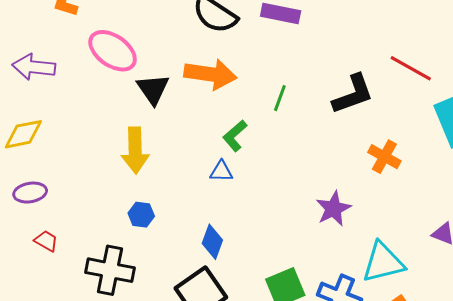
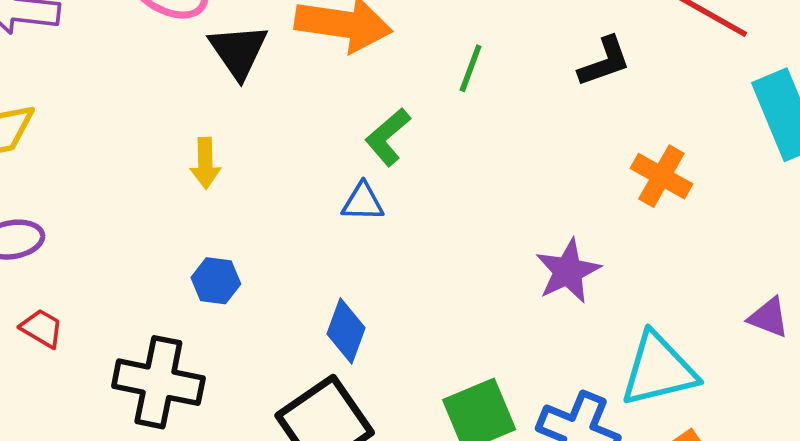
black L-shape: (353, 94) -> (604, 62), size x0.7
yellow arrow: (135, 150) -> (205, 163), size x0.6

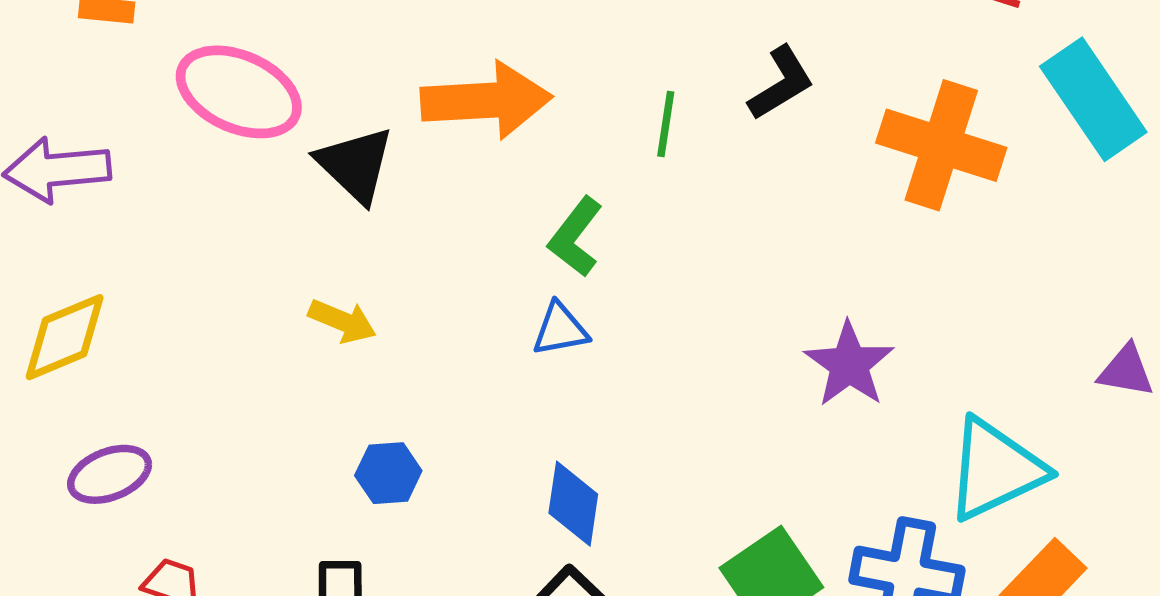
black L-shape: (604, 62) -> (781, 83), moved
yellow arrow: (205, 163) -> (342, 321), turned -54
orange cross: (661, 176) -> (941, 145), moved, size x1.5

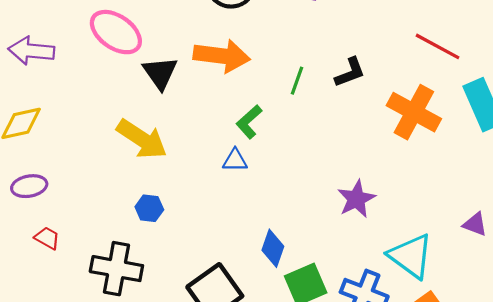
yellow arrow: (342, 321) -> (142, 139), size x1.8
cyan triangle: (995, 469) -> (411, 256), turned 51
blue diamond: (573, 504) -> (273, 248), moved

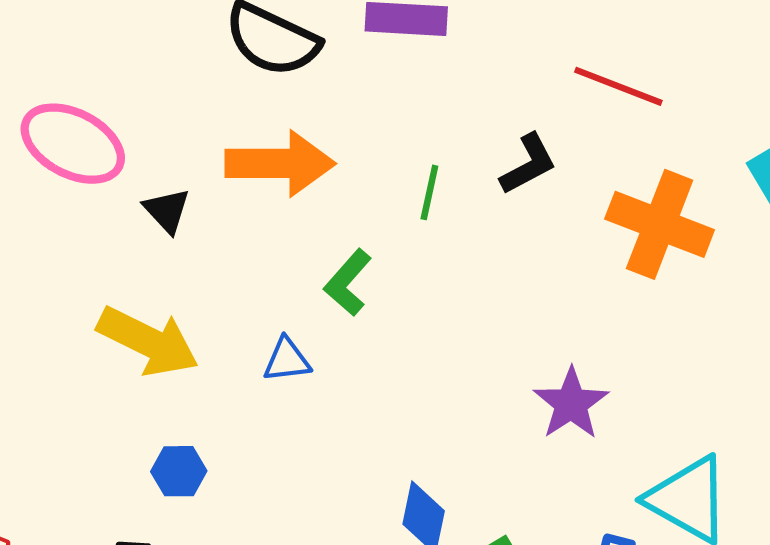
red line: (438, 46) -> (618, 86), moved
black triangle: (160, 73) -> (167, 211), size x0.7
blue triangle: (235, 160) -> (287, 360), moved

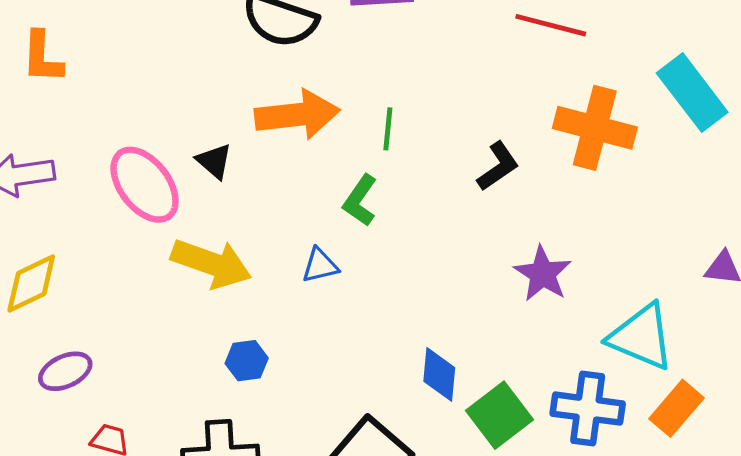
pink ellipse: (73, 144) -> (145, 185), moved, turned 32
black L-shape: (528, 164) -> (498, 166), moved
green line: (429, 192) -> (388, 129), moved

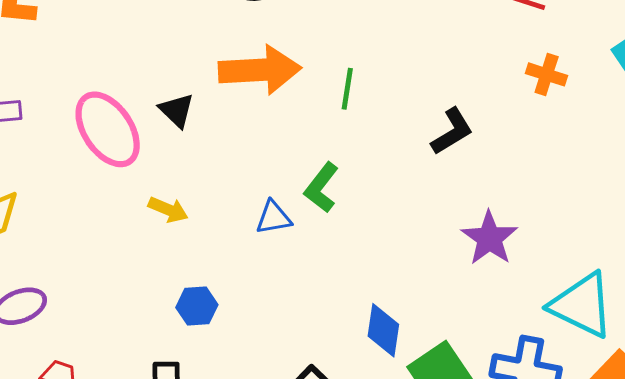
orange cross: (595, 128) -> (547, 74), moved, size x0.5
green L-shape: (360, 200) -> (321, 188), moved
yellow arrow: (211, 263) -> (168, 210), size x0.5

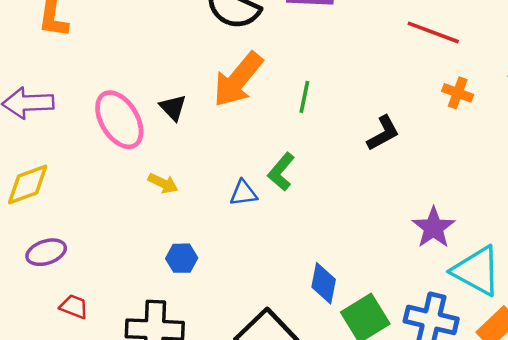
orange arrow: (260, 70) -> (238, 79), turned 130
purple star: (489, 238) -> (434, 228), moved

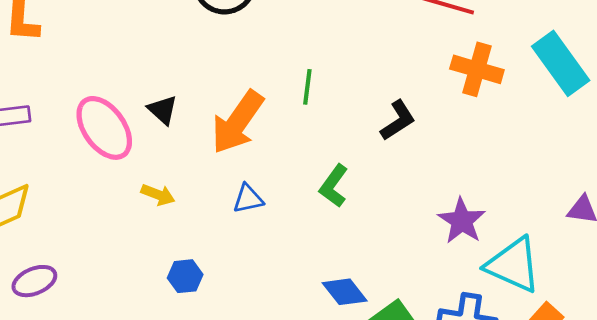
orange arrow: (238, 79) -> (237, 122), moved
orange cross: (458, 93) -> (477, 69), size x1.5
green L-shape: (281, 172) -> (334, 186), moved
blue diamond: (324, 283) -> (345, 292), turned -45

